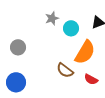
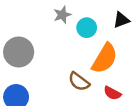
gray circle: (18, 47) -> (19, 52), size x1.5

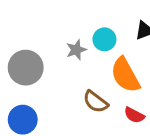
gray star: (62, 15) -> (76, 50), moved
orange semicircle: (105, 58) -> (125, 75), turned 120

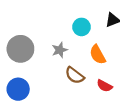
gray star: (76, 50) -> (60, 50), moved
orange semicircle: (125, 75) -> (98, 55), size x0.7

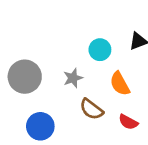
blue circle: (18, 89) -> (40, 126), moved

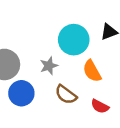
cyan circle: (100, 50) -> (74, 40), size x1.5
blue circle: (40, 126) -> (21, 93), moved

